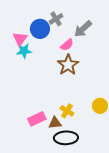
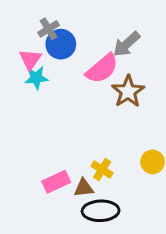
gray cross: (56, 19) -> (49, 29), moved
pink semicircle: (67, 45) -> (102, 69), size x1.6
brown star: (68, 65) -> (128, 92), moved

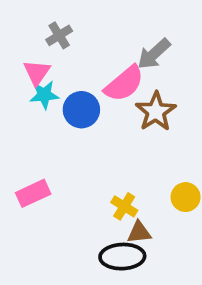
blue circle: (61, 44) -> (81, 110), moved
pink rectangle: (56, 182) -> (33, 193), moved
brown triangle: (84, 188) -> (139, 232), moved

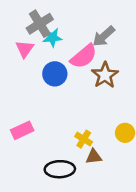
gray cross: (59, 35) -> (40, 24), size x1.5
cyan star: (44, 95) -> (52, 38), moved
black ellipse: (122, 257) -> (60, 169), moved

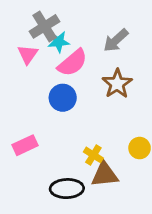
pink semicircle: (84, 56) -> (72, 63), moved
blue circle: (55, 74) -> (63, 98), moved
brown triangle: (94, 157) -> (105, 175), size x1.5

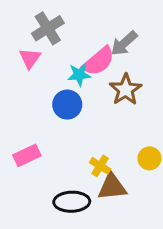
cyan star: (58, 42) -> (79, 75), moved
pink semicircle: (72, 63) -> (99, 61), moved

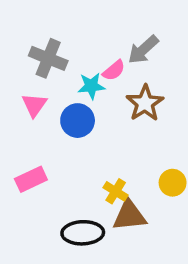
gray cross: (48, 28) -> (48, 58), moved, turned -36
pink triangle: (30, 58) -> (34, 105), moved
pink semicircle: (99, 61) -> (114, 70), size x0.6

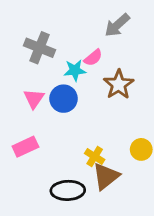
gray arrow: (143, 50) -> (117, 25), moved
pink triangle: (34, 105) -> (34, 99), moved
brown triangle: (129, 216) -> (106, 176), turned -32

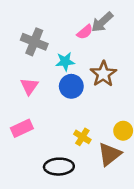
pink semicircle: (93, 58) -> (85, 32), moved
blue circle: (64, 99) -> (71, 86), moved
brown triangle: (106, 176) -> (110, 154), moved

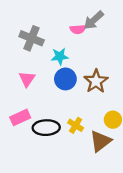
pink semicircle: (85, 32) -> (78, 29), turned 35
brown star: (103, 74) -> (96, 81), moved
black ellipse: (59, 167) -> (46, 128), moved

